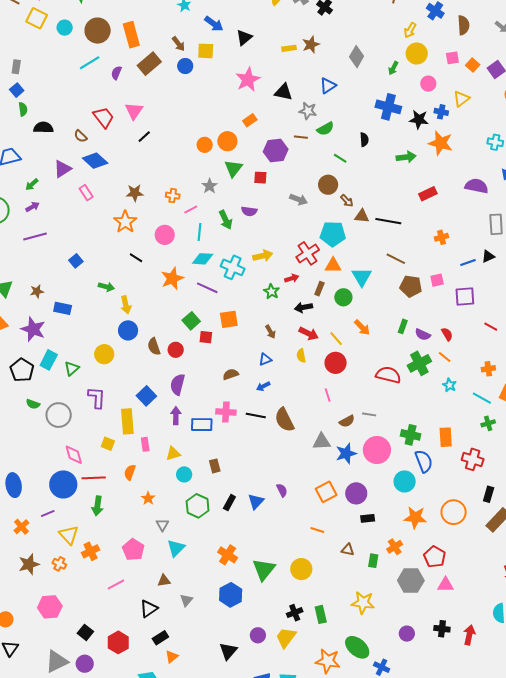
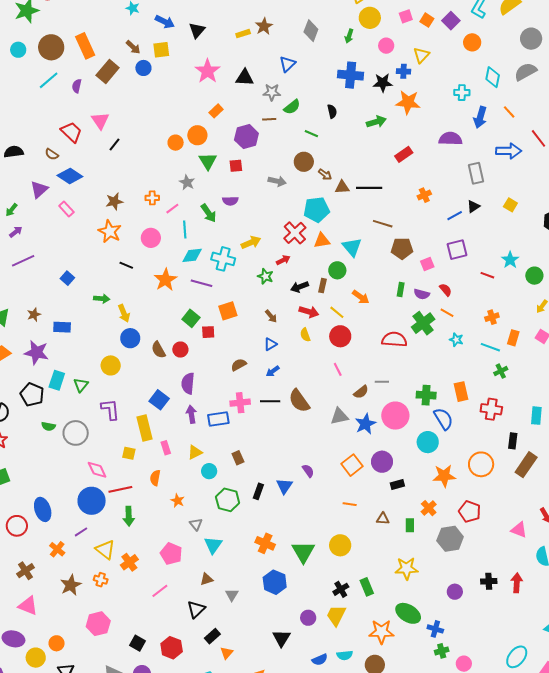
pink square: (437, 280) -> (427, 264), moved
brown rectangle: (319, 289) -> (323, 286), moved
pink triangle: (446, 585) -> (519, 530), moved, turned 30

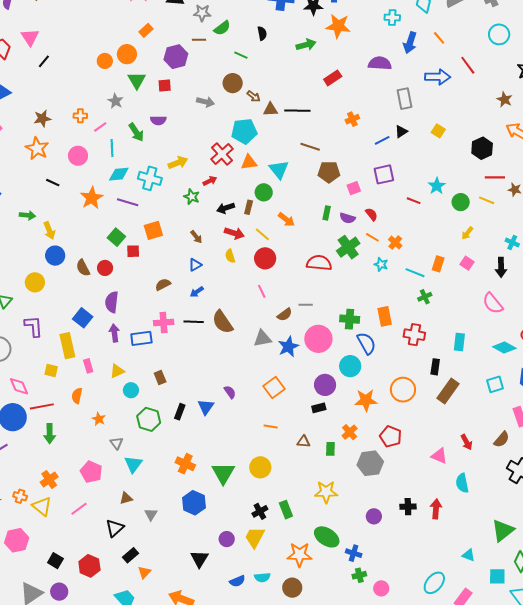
orange cross: (492, 317) -> (395, 243), moved, turned -32
purple circle: (382, 462) -> (325, 385), moved
yellow triangle: (105, 550) -> (42, 506), moved

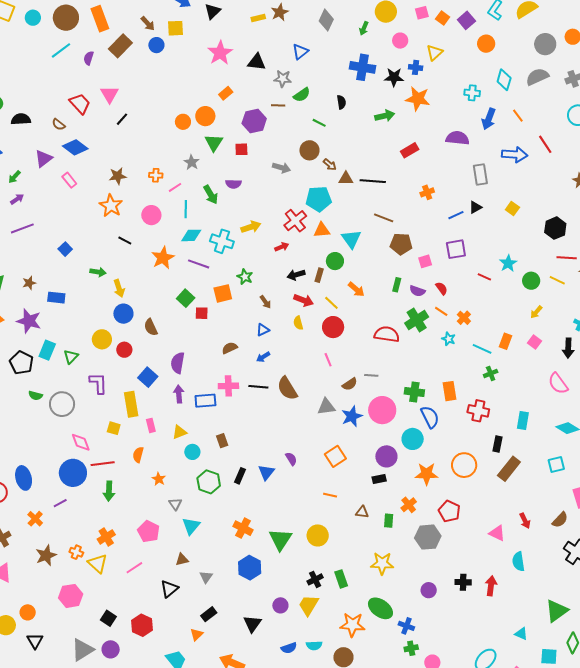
green star: (192, 197) -> (245, 277), moved
red circle: (105, 268) -> (124, 350), moved
black rectangle: (131, 555) -> (209, 614), moved

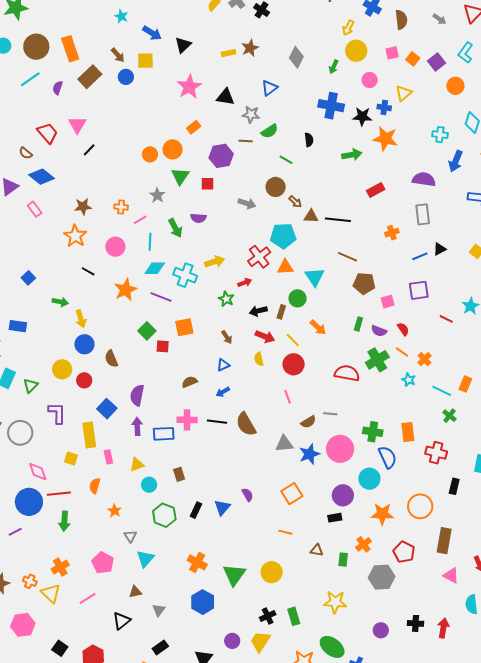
gray rectangle: (480, 175) -> (423, 214), moved
green star: (245, 277) -> (226, 299), moved
green cross: (491, 373) -> (450, 416), turned -32
brown rectangle: (509, 469) -> (444, 541), moved, turned -30

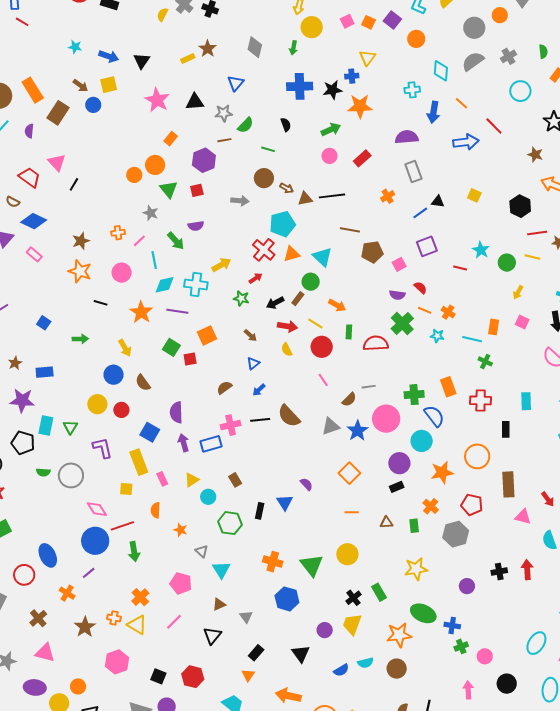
pink circle: (370, 80) -> (329, 156), moved
black triangle: (440, 249) -> (438, 201), turned 48
brown rectangle: (281, 312) -> (298, 299), turned 32
yellow arrow: (81, 319) -> (125, 348), moved
green rectangle: (358, 324) -> (349, 332), moved

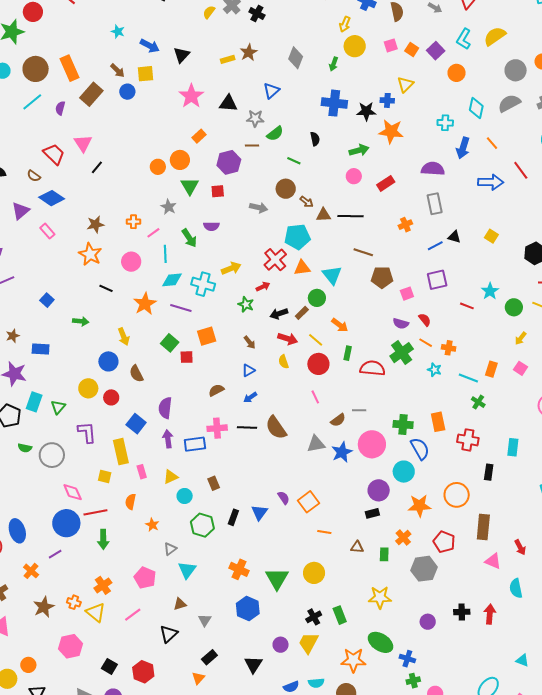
orange cross: (448, 312) -> (449, 348), turned -32
orange square: (349, 473) -> (309, 502), moved
gray triangle: (202, 551) -> (170, 549), turned 32

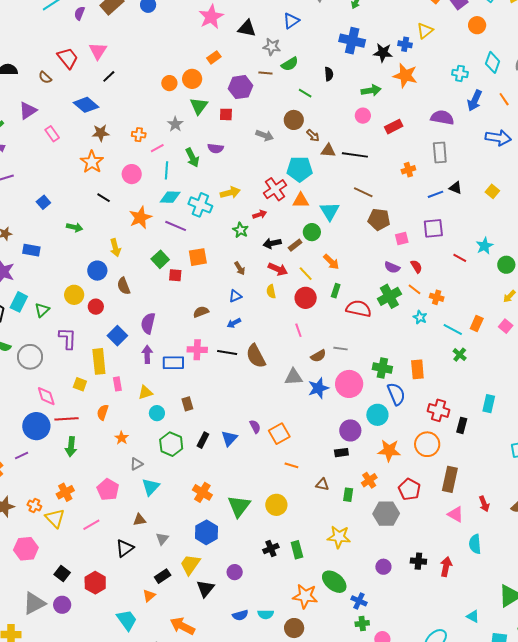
blue diamond: (52, 198) -> (86, 105), moved
red cross: (468, 440) -> (439, 410), moved
yellow trapezoid: (309, 643) -> (190, 564), moved

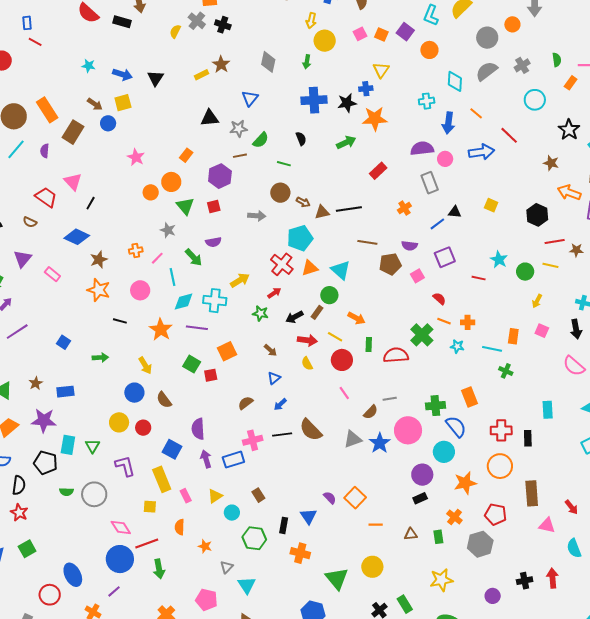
pink star: (211, 17) -> (136, 157), moved, size x0.7
pink circle: (363, 116) -> (445, 159), moved
purple semicircle: (392, 267) -> (410, 246), moved
orange cross: (202, 492) -> (300, 553), moved

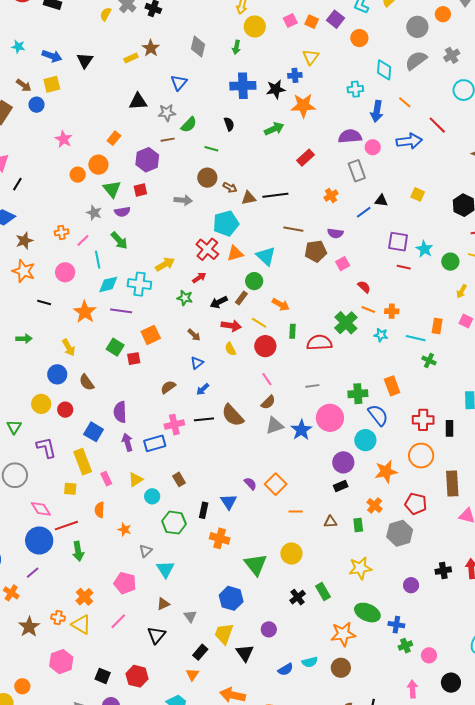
purple semicircle: (213, 242) -> (122, 212), moved
purple square: (445, 257) -> (398, 242), moved, turned 30
brown semicircle: (371, 412) -> (268, 402), moved

